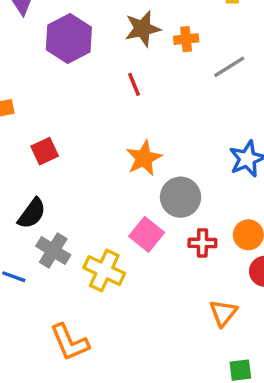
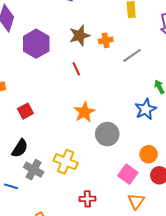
pink square: (147, 234) -> (128, 174), moved
red cross: (202, 243) -> (87, 199), moved
yellow cross: (104, 271) -> (66, 162), moved

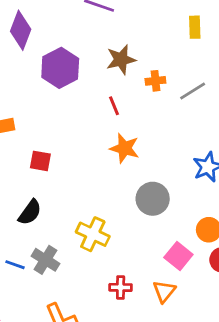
orange cross: (106, 40) -> (155, 81), moved
red square: (25, 111) -> (40, 161), turned 35
orange star: (84, 112) -> (125, 148), moved, turned -30
gray cross: (34, 170) -> (45, 260), moved
orange triangle: (136, 201) -> (164, 291), moved

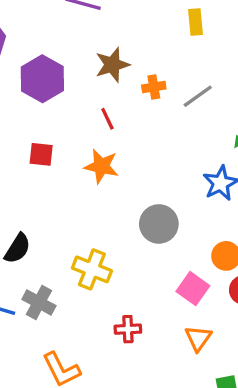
orange star: (125, 148) -> (101, 166), moved
red square: (40, 161) -> (41, 154), moved
orange triangle: (164, 291) -> (198, 338), moved

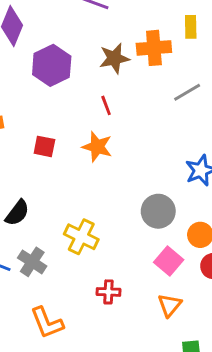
orange cross: (154, 87) -> (154, 48), moved, size x1.6
red square: (41, 154) -> (44, 146), moved
gray circle: (159, 224) -> (158, 211), moved

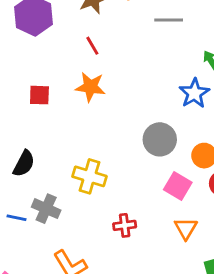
gray line: (187, 92) -> (169, 20), turned 40

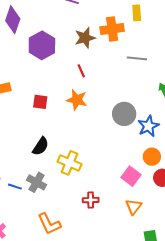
blue star: (194, 93) -> (148, 126), moved
gray circle: (160, 139) -> (124, 114), moved
black semicircle: (24, 164) -> (41, 146), moved

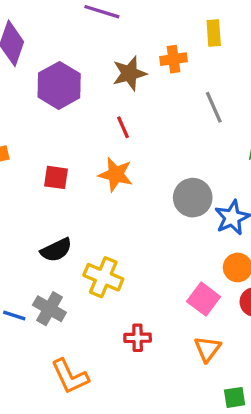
orange cross: (112, 29) -> (173, 59), size x0.7
gray line: (137, 58) -> (214, 107), turned 60
black semicircle: (41, 146) -> (56, 250), turned 30

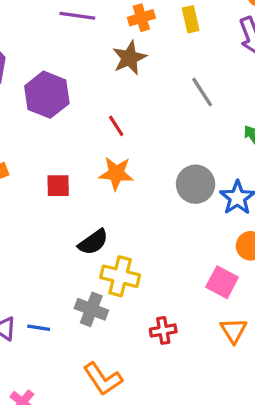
orange cross: (173, 59) -> (141, 18), moved
brown star: (129, 73) -> (129, 58), moved
black semicircle: (56, 250) -> (93, 242), moved
gray cross: (49, 309) -> (91, 309), moved

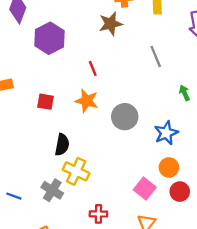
gray circle: (196, 184) -> (125, 117), moved
black semicircle: (93, 242) -> (62, 145), turned -55

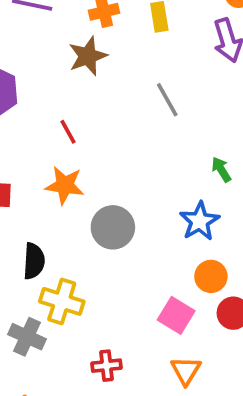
green arrow: (185, 93) -> (221, 169), moved
gray circle: (125, 117) -> (113, 227), moved

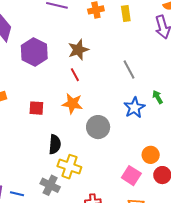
brown star: (88, 56) -> (78, 50), moved
gray line: (167, 100) -> (129, 69), moved
blue star: (199, 221) -> (134, 108), moved

